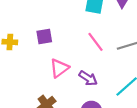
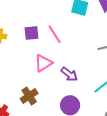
pink line: (96, 42) -> (55, 34), moved

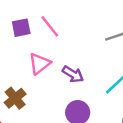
brown cross: (29, 96) -> (15, 98), moved

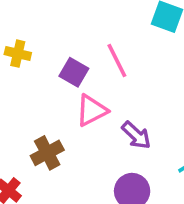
purple square: (21, 28) -> (74, 72), moved, turned 30

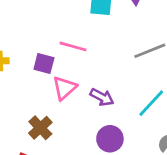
pink line: (117, 60) -> (73, 46), turned -32

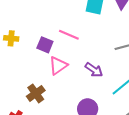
purple arrow: (102, 97) -> (94, 70), moved

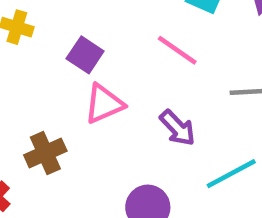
pink line: (69, 35) -> (177, 50), moved

